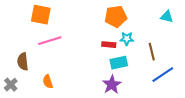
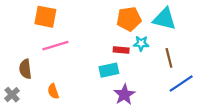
cyan triangle: (167, 17) -> (164, 19), moved, size x1.6
cyan rectangle: (119, 63) -> (109, 70), moved

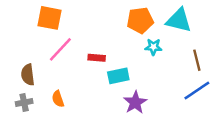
pink line: (55, 46) -> (60, 49), turned -30
red rectangle: (121, 50) -> (97, 58), moved
brown line: (169, 58) -> (197, 60), moved
gray cross: (12, 95) -> (24, 102), moved, turned 32

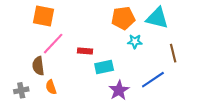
brown semicircle: (28, 75) -> (38, 66), moved
blue line: (197, 90) -> (153, 80), moved

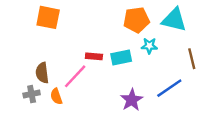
pink line: (53, 44) -> (75, 76), moved
cyan rectangle: (104, 67) -> (121, 58), moved
gray cross: (21, 90) -> (32, 94), moved

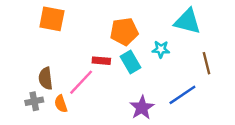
orange pentagon: (136, 20) -> (124, 32), moved
cyan rectangle: (121, 58) -> (130, 62), turned 72

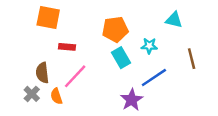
cyan triangle: (188, 21) -> (174, 20), size x0.7
red rectangle: (101, 61) -> (67, 47), moved
blue line: (182, 95) -> (154, 77), moved
gray cross: (34, 101) -> (32, 94), turned -35

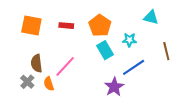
orange square: (48, 18) -> (31, 26), moved
orange pentagon: (115, 29) -> (100, 26), turned -30
red rectangle: (67, 47) -> (66, 26), moved

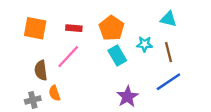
brown line: (166, 51) -> (168, 52), moved
pink line: (65, 66) -> (68, 57), moved
blue line: (134, 67) -> (168, 82), moved
gray cross: (27, 82) -> (33, 100), moved, turned 32

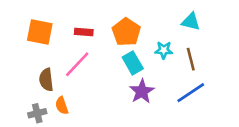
purple star: (127, 97) -> (142, 91), moved

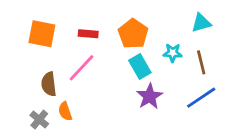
cyan triangle: (191, 22) -> (201, 23), turned -30
gray cross: (37, 113) -> (39, 120), turned -36

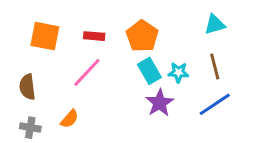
cyan star: (173, 53) -> (178, 72), moved
brown semicircle: (49, 84) -> (27, 87), moved
orange semicircle: (65, 111) -> (70, 119), turned -120
gray cross: (39, 120) -> (30, 128), moved, turned -30

